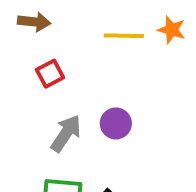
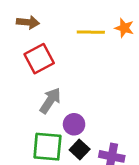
red square: (50, 74) -> (39, 59), size x1.5
purple circle: (116, 123) -> (74, 124), moved

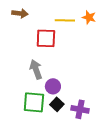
red square: (39, 59) -> (46, 38), moved, turned 30
gray arrow: (50, 101) -> (36, 69), turned -54

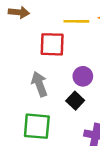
purple circle: (53, 86) -> (83, 76), moved
black square: (57, 104) -> (75, 101), moved

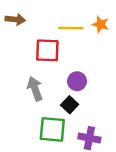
green square: (37, 126) -> (52, 129), moved

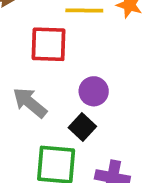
gray arrow: (35, 89) -> (30, 103), turned -30

